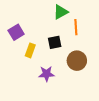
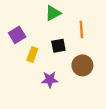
green triangle: (61, 12) -> (53, 13), moved

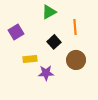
black square: (58, 46) -> (54, 42), turned -32
yellow rectangle: (32, 54) -> (30, 59), moved, turned 64

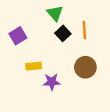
green triangle: (49, 12) -> (55, 13), turned -42
black square: (54, 42) -> (63, 33), moved

